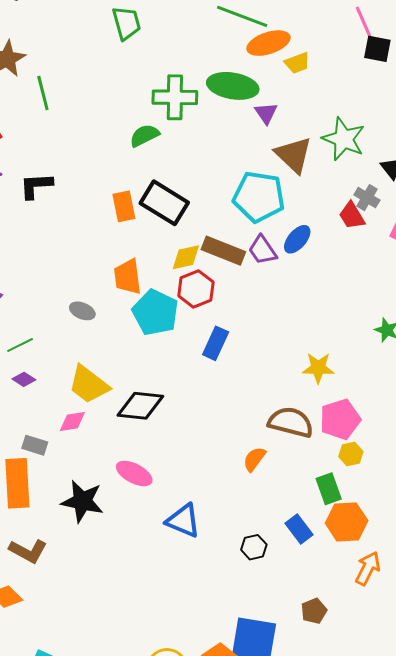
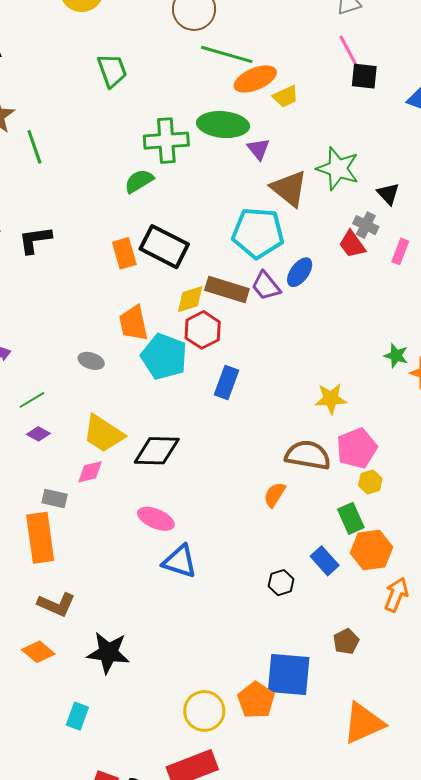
black star: (82, 501) -> (108, 653), moved
blue triangle: (183, 521) -> (180, 561), moved

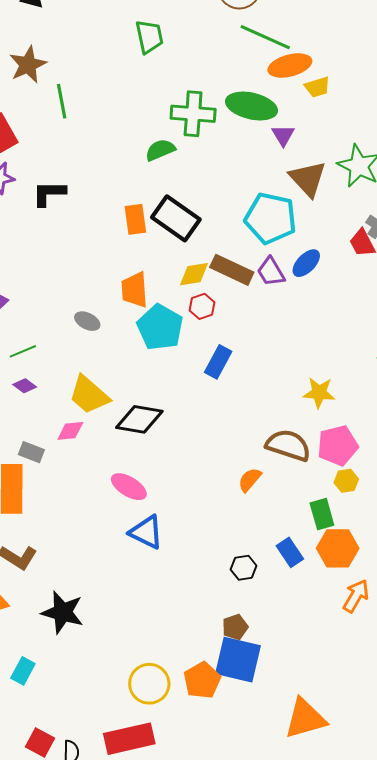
red hexagon: (203, 330) -> (202, 306), size x0.7
brown pentagon: (346, 641) -> (235, 627), moved

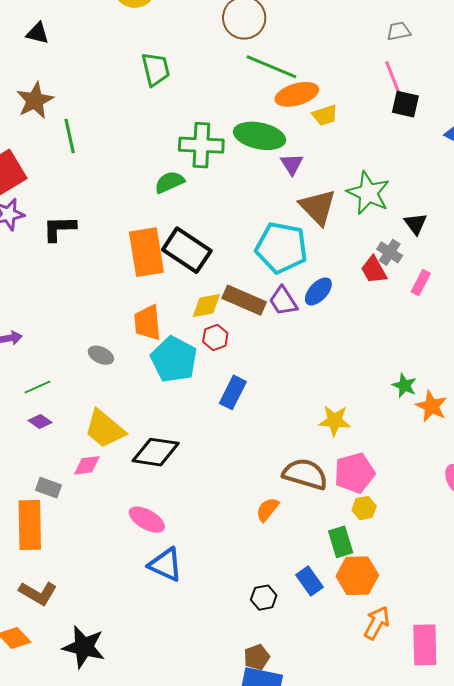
orange rectangle: (135, 219) -> (146, 252), size x1.6

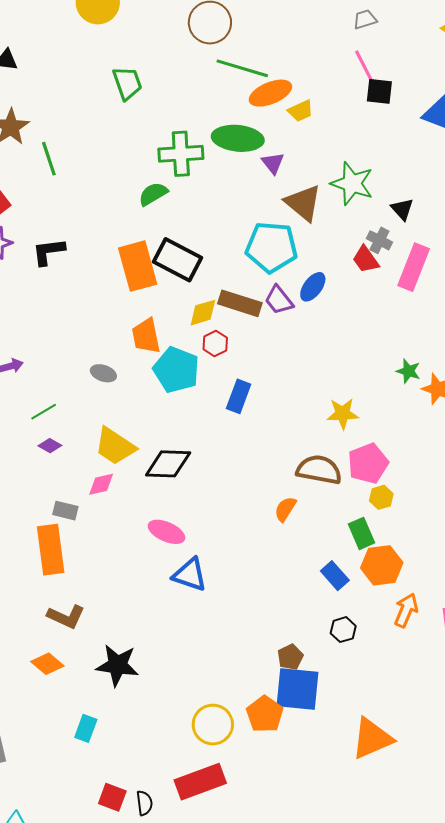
pink rectangle: (421, 283) -> (414, 267), size x1.8
black hexagon: (264, 598) -> (343, 630), moved

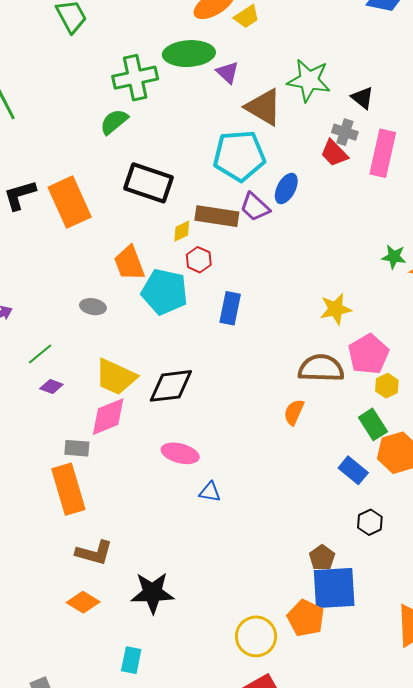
orange rectangle: (138, 266) -> (70, 202), moved
yellow diamond: (203, 313) -> (182, 231), size x0.7
pink diamond: (101, 484) -> (108, 417), size x1.5
blue triangle: (190, 575) -> (210, 492), size x0.6

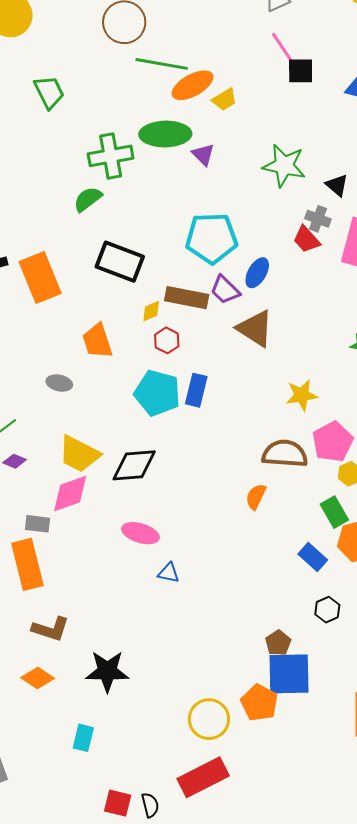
brown triangle: (264, 107) -> (255, 328), moved
cyan pentagon: (164, 292) -> (157, 393), moved

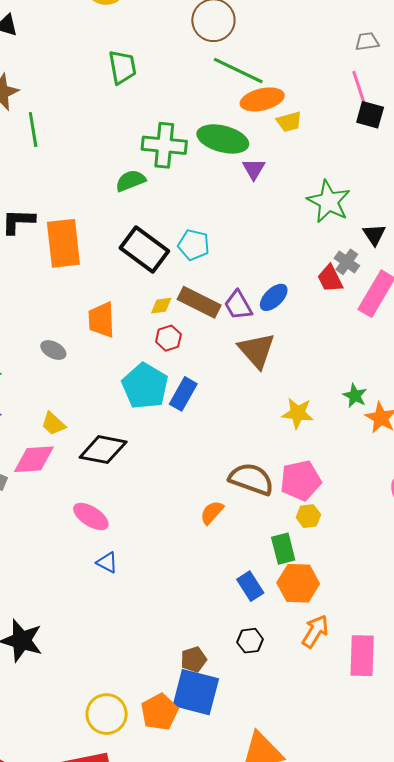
cyan pentagon: (212, 238) -> (194, 245), moved, size x0.6
yellow star: (302, 395) -> (298, 413), moved
yellow trapezoid: (79, 454) -> (53, 424), size x0.6

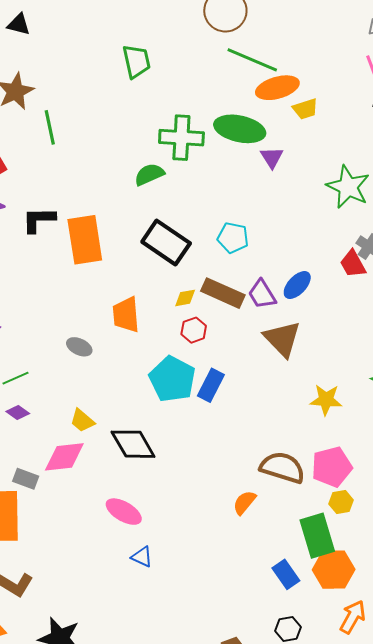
cyan pentagon: (194, 245) -> (233, 238), moved
black diamond: (103, 450) -> (133, 444), turned 51
green rectangle: (283, 549) -> (317, 536), size x1.4

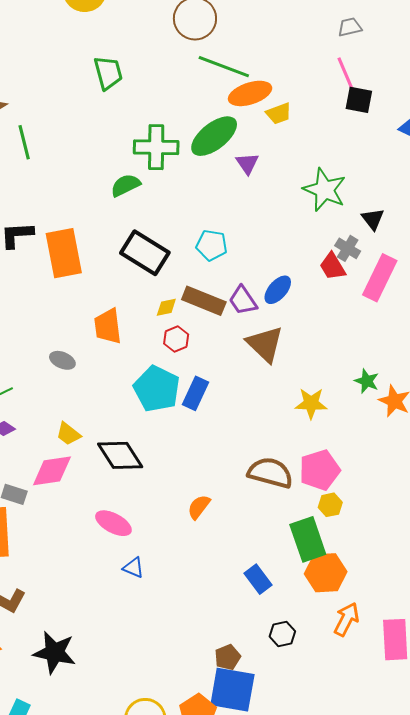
green ellipse: (240, 129) -> (214, 136), turned -48
orange semicircle: (244, 503) -> (199, 507), moved
blue rectangle: (286, 574) -> (258, 579), moved

